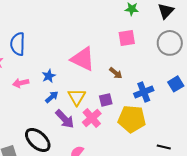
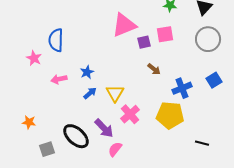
pink triangle: (83, 59) -> (124, 25), moved, turned -48
purple square: (106, 100) -> (144, 42), moved
purple arrow: (65, 119) -> (104, 128), moved

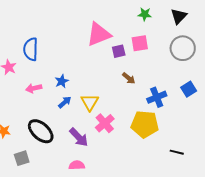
black ellipse: (76, 136) -> (41, 131), moved
pink semicircle: (115, 149) -> (77, 165), moved, turned 49

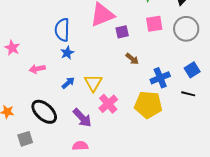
pink square: (140, 43) -> (154, 24), moved
blue semicircle: (31, 49) -> (62, 30), moved
blue star: (62, 81) -> (67, 53), moved
black line: (177, 152) -> (188, 94), moved

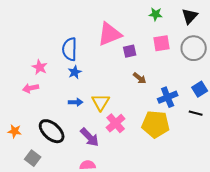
pink star: (12, 48) -> (40, 67), moved
pink arrow: (37, 69) -> (31, 88), moved
blue arrow: (68, 83) -> (76, 102), turned 40
gray square: (25, 139) -> (33, 158), turned -35

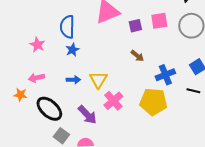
purple square: (130, 51) -> (135, 26), moved
pink arrow: (31, 88) -> (36, 78), moved
orange star: (15, 131) -> (20, 95), moved
gray square: (33, 158) -> (61, 136), moved

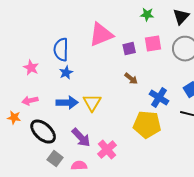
blue cross: (165, 75) -> (159, 98), turned -36
blue arrow: (73, 80) -> (67, 103), size x1.5
pink cross: (113, 101) -> (107, 150), moved

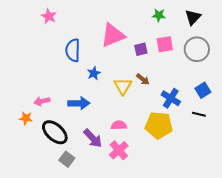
pink star: (31, 68) -> (49, 16), moved
blue star: (66, 73) -> (94, 73), moved
yellow triangle: (92, 103) -> (123, 86), moved
pink semicircle: (79, 166) -> (119, 125), moved

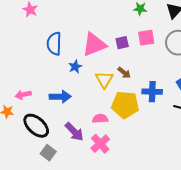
pink triangle: (113, 35) -> (94, 45), moved
blue cross: (171, 98) -> (152, 92), turned -30
yellow pentagon: (159, 125) -> (125, 105), moved

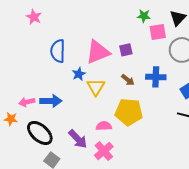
pink square: (146, 38) -> (158, 32), moved
yellow triangle: (104, 80) -> (96, 87), moved
blue cross: (152, 92) -> (156, 77), moved
blue arrow: (60, 97) -> (51, 101), moved

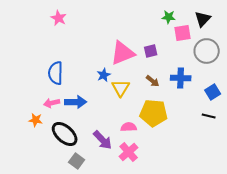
blue semicircle: (58, 51) -> (56, 73), moved

